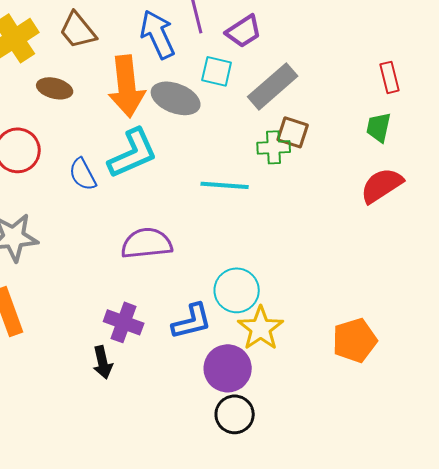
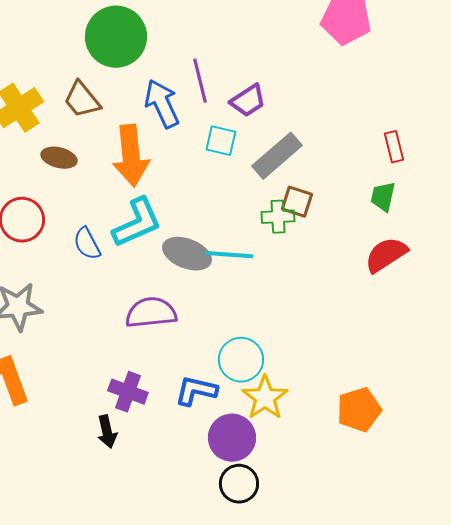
gray ellipse: (176, 98) -> (187, 254), moved
blue L-shape: (192, 321) -> (196, 391), turned -153

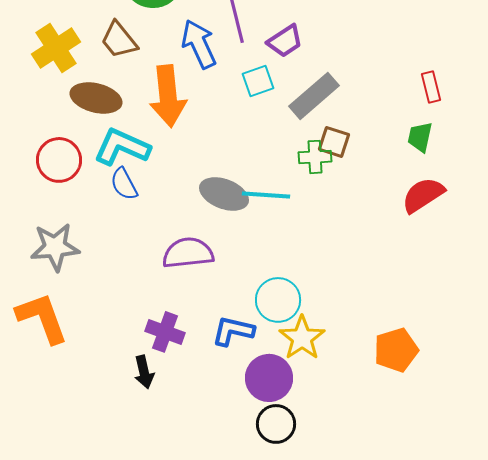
cyan square: (221, 141) -> (258, 81), turned -32
brown ellipse: (59, 158) -> (96, 98), size x1.4
cyan L-shape: (137, 223) -> (122, 147), moved, turned -132

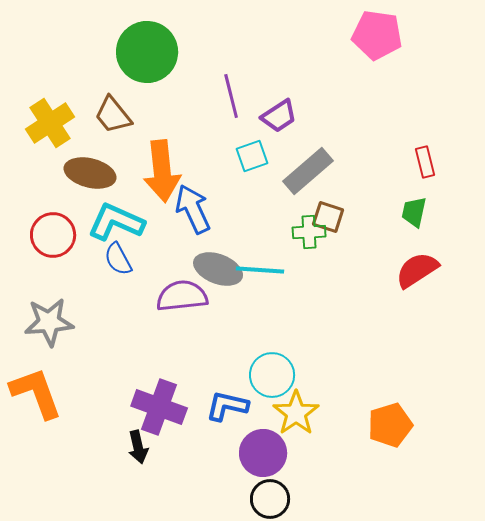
blue arrow: (199, 44) -> (193, 209), moved
purple semicircle: (188, 253) -> (182, 296), moved
purple cross: (165, 332) -> (159, 407), size x1.4

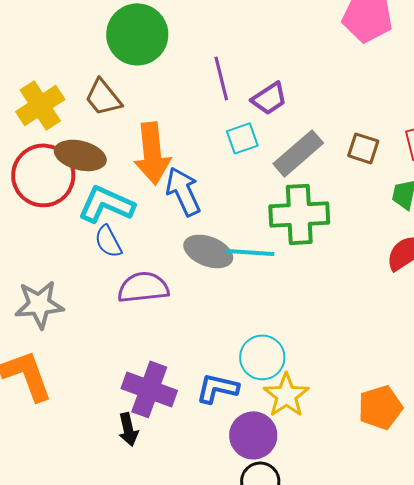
brown square: (328, 217) -> (363, 148), moved
green cross: (309, 232) -> (299, 214), size x1.8
red circle: (53, 235) -> (43, 175), moved, size x1.4
purple semicircle: (182, 296) -> (143, 287), moved

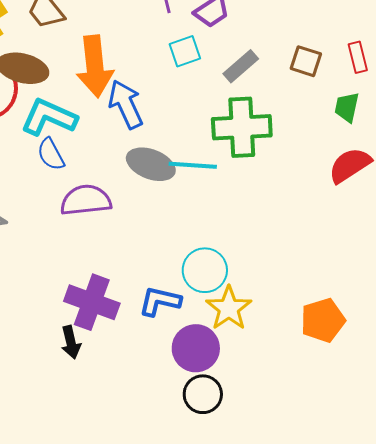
gray rectangle: (298, 153) -> (241, 66), size x0.7

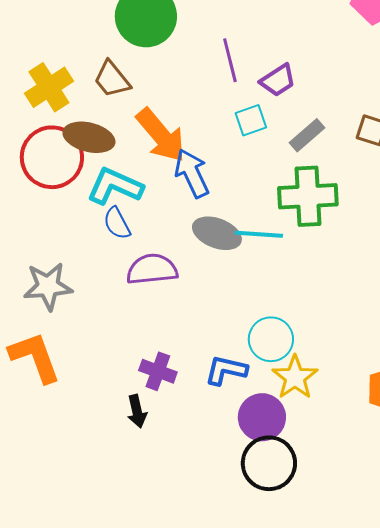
orange arrow: (95, 66) -> (161, 135), turned -34
purple cross: (92, 302) -> (158, 371), size x0.7
black circle: (203, 394) -> (269, 463), size x1.4

